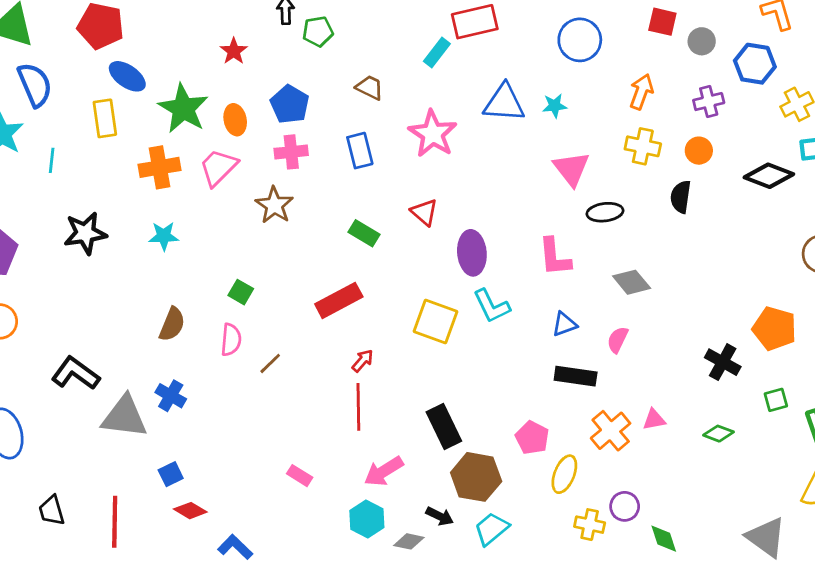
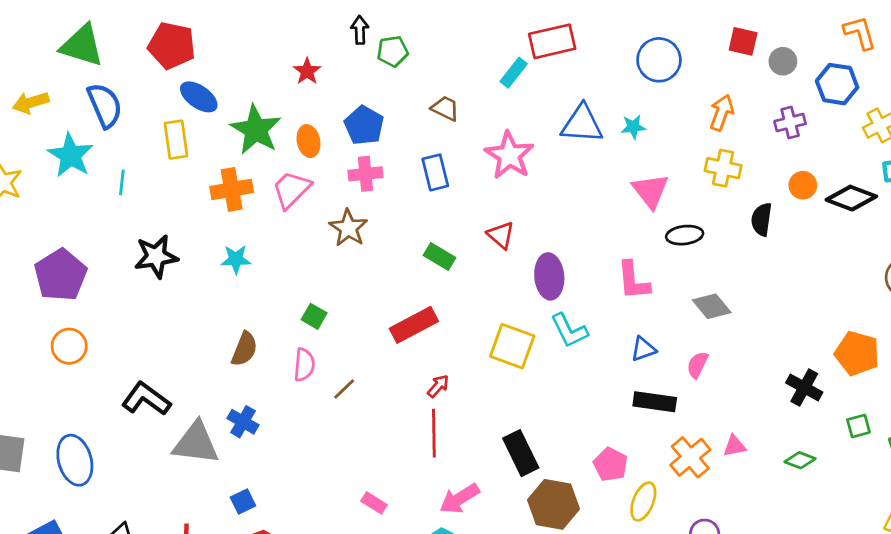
orange circle: (699, 151) -> (803, 185), moved

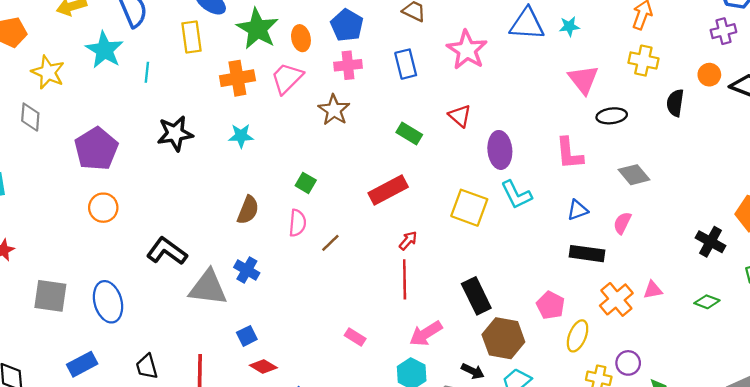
purple cross: (790, 123) -> (723, 31), moved

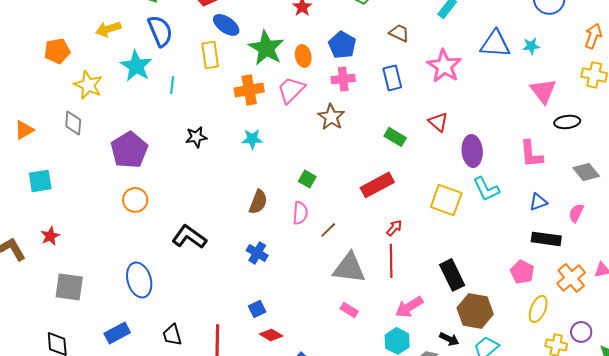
black star: (175, 133) -> (196, 137), size x0.7
gray triangle: (208, 288) -> (349, 268), moved
gray square: (50, 296) -> (69, 287), moved
pink pentagon: (550, 305) -> (522, 272), moved

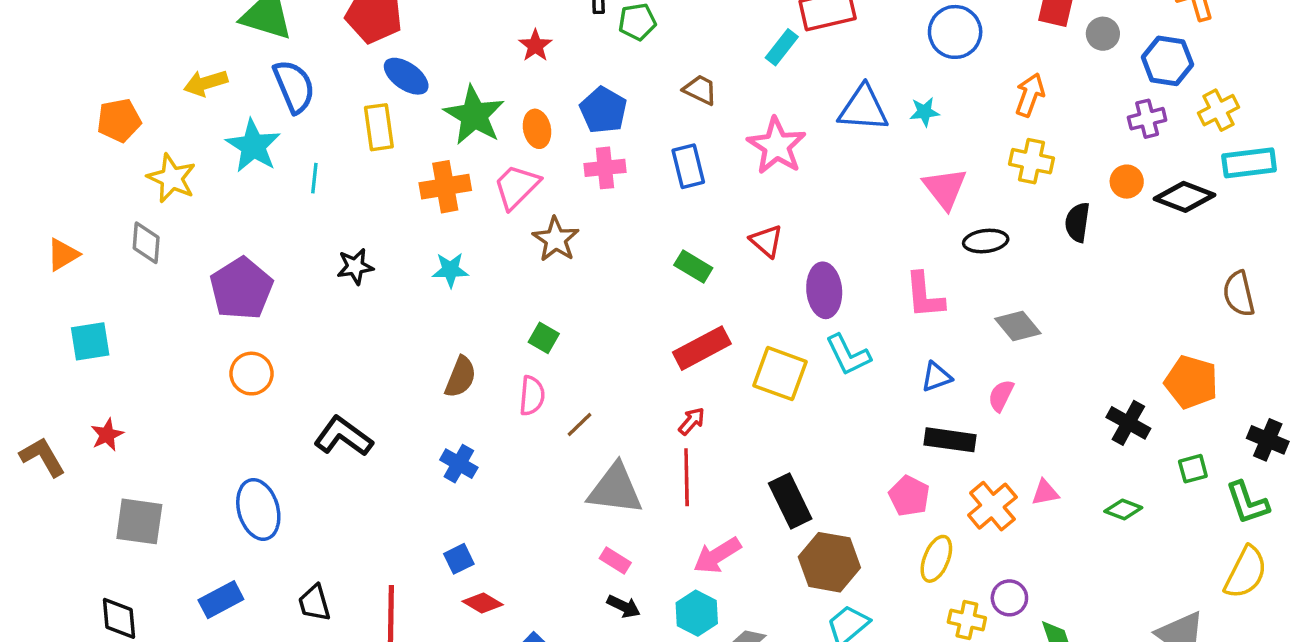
brown star: (331, 117) -> (556, 239), moved
red rectangle: (377, 185) -> (702, 348), moved
black arrow: (449, 339) -> (624, 606), moved

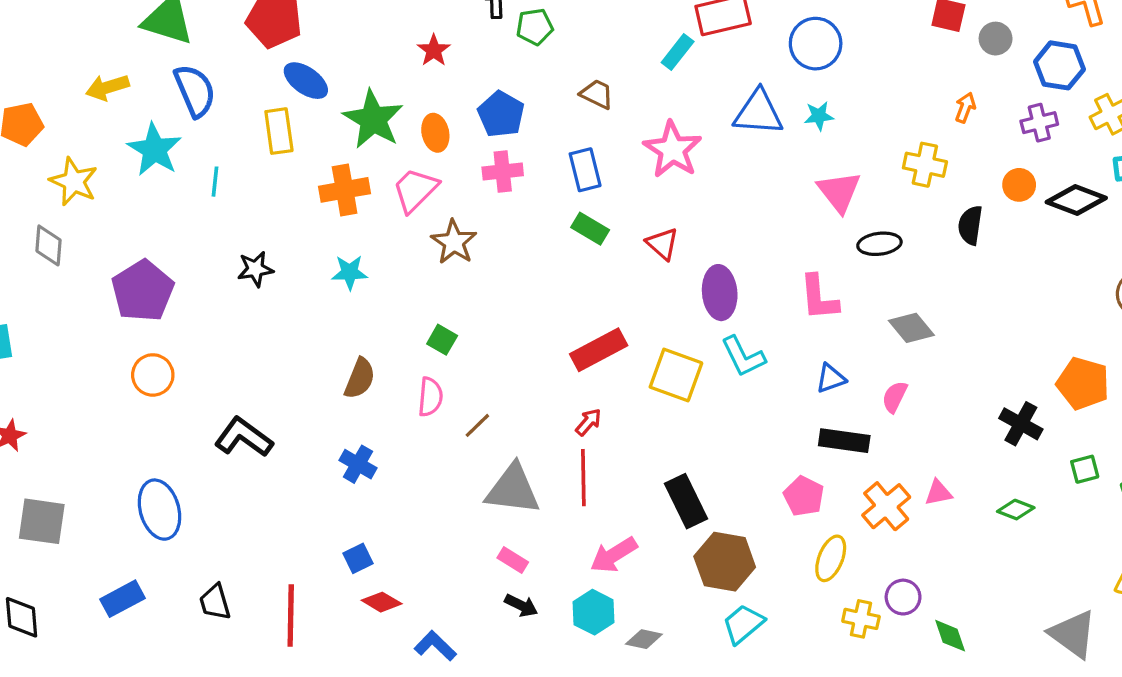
blue circle: (955, 32) -> (816, 44), moved
orange arrow: (1030, 95) -> (965, 108), moved, size x0.7
green rectangle: (693, 267) -> (590, 229), moved

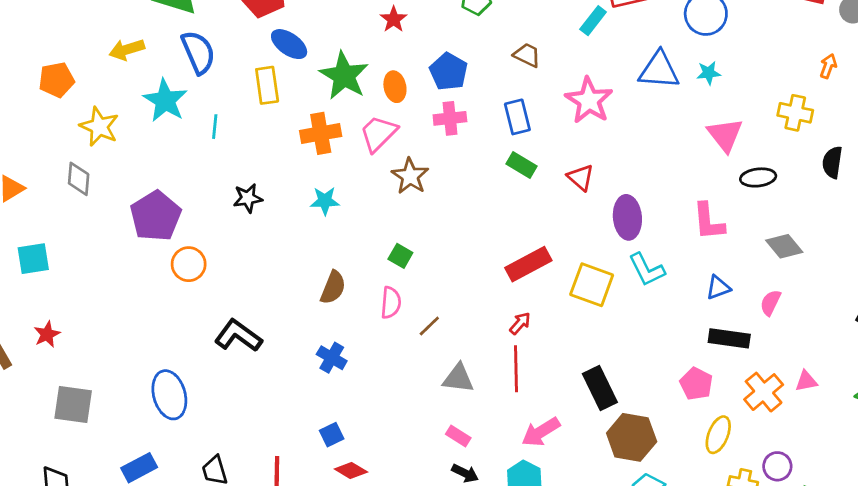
orange circle: (153, 375) -> (189, 264), moved
gray triangle: (513, 489) -> (458, 378), size x0.7

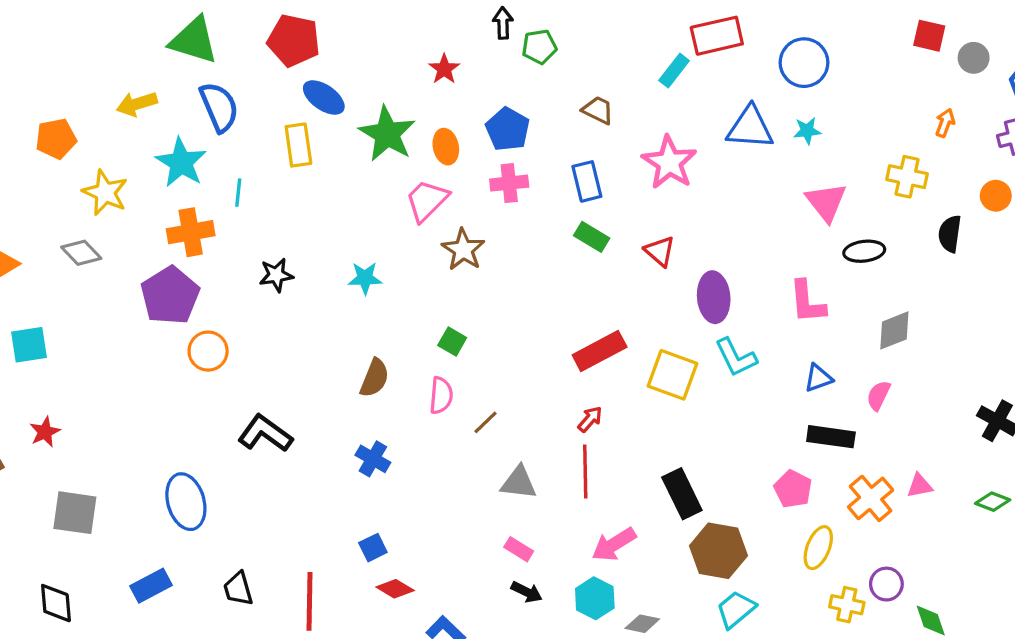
orange cross: (321, 133) -> (191, 232), moved
gray diamond: (79, 179) -> (81, 253), turned -48
gray diamond: (784, 246) -> (894, 330), turned -72

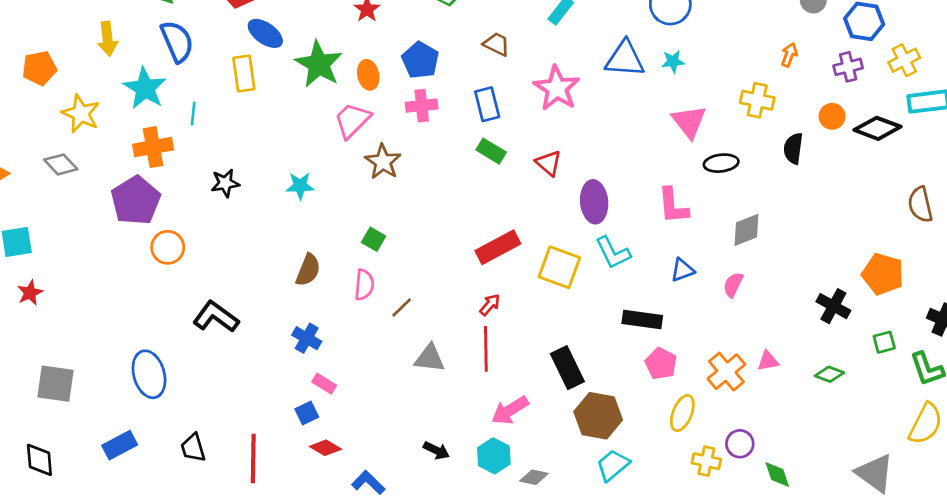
yellow arrow: (137, 104) -> (108, 39), turned -80
red star: (45, 432) -> (30, 293), moved
black rectangle: (831, 437) -> (642, 319), moved
pink rectangle: (519, 549) -> (324, 384), moved

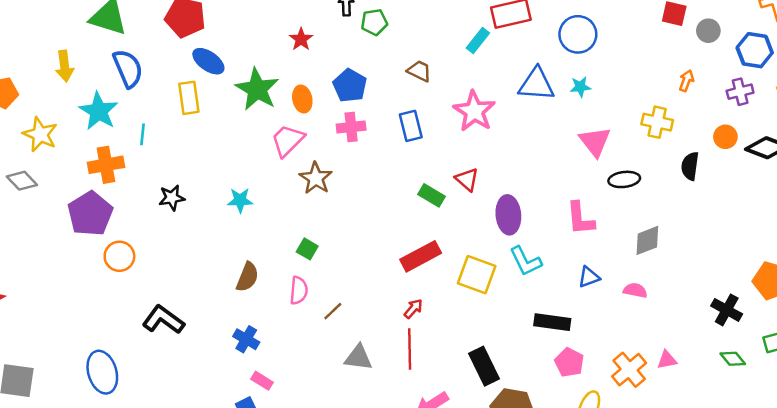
green rectangle: (491, 151) -> (432, 195), moved
pink semicircle: (733, 285) -> (635, 290), turned 75
green diamond: (829, 374) -> (733, 359), moved, turned 30

